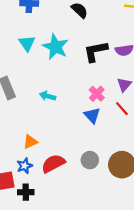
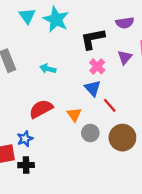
black L-shape: (96, 51) -> (93, 39), moved
red line: (122, 109) -> (110, 105), moved
orange triangle: (30, 142) -> (74, 115), moved, turned -42
red semicircle: (53, 164) -> (41, 109), moved

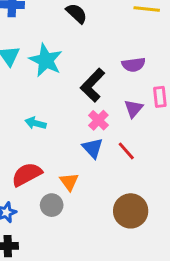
black L-shape: (93, 39) -> (93, 85), turned -35
red line: (110, 105) -> (126, 151), moved
gray circle: (90, 133) -> (52, 205), moved

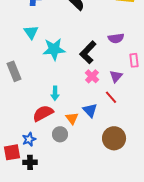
cyan star: (46, 60) -> (54, 49), moved, turned -30
purple triangle: (134, 109) -> (116, 76), moved
cyan arrow: (36, 123) -> (55, 93), moved, turned -104
blue triangle: (93, 148) -> (90, 110), moved

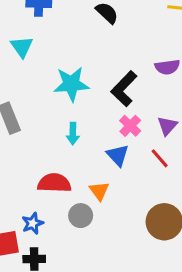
cyan triangle: (31, 32) -> (22, 47), moved
cyan arrow: (55, 93) -> (73, 134), moved
blue triangle: (90, 110) -> (118, 155), moved
red semicircle: (43, 113) -> (54, 183), turned 30

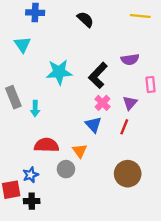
cyan arrow: (73, 134) -> (35, 109), moved
red line: (160, 158) -> (124, 127), turned 63

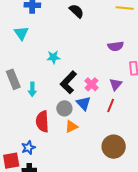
cyan star: (59, 72) -> (53, 57), size x0.6
black L-shape: (98, 75) -> (68, 82), moved
red semicircle: (47, 145) -> (42, 121), turned -95
orange triangle: (80, 151) -> (71, 126), turned 40
gray circle: (66, 169) -> (64, 108), moved

